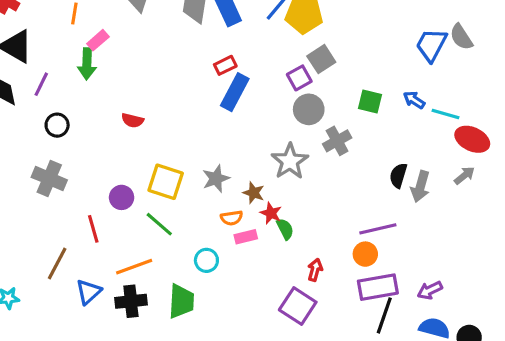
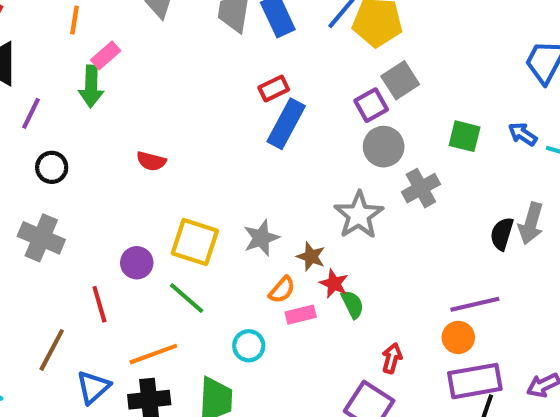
gray arrow: (420, 186) -> (531, 223), moved
orange semicircle: (232, 218) -> (282, 290), turned -40

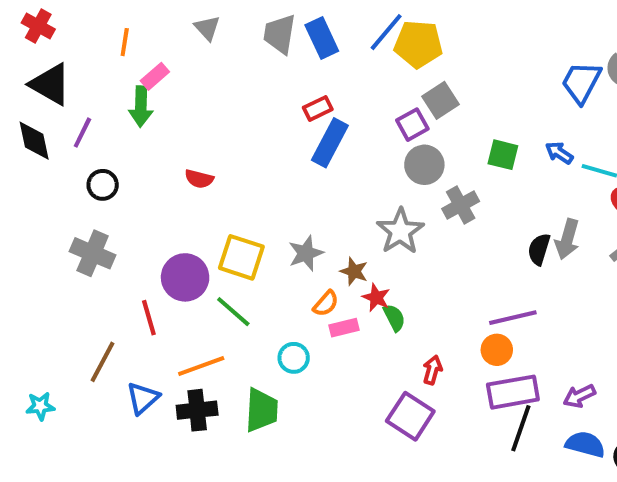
purple circle: (137, 263) -> (185, 277), size x1.5

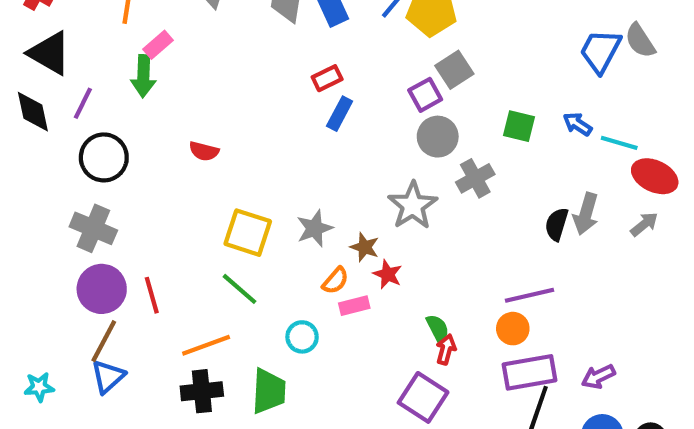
blue rectangle: (330, 143) -> (340, 114), size x0.7
black circle: (103, 185) -> (104, 157), size x1.5
purple circle: (185, 277) -> (102, 289), moved
green semicircle: (394, 318) -> (438, 329), moved
blue triangle: (143, 398) -> (108, 377), moved

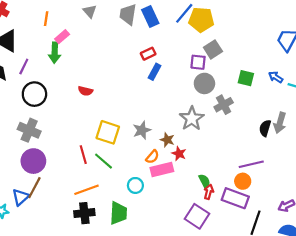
purple square: (425, 95) -> (198, 62), turned 35
red line: (152, 295) -> (83, 155), moved
pink rectangle: (354, 306) -> (162, 170), size x1.5
purple rectangle: (529, 372) -> (235, 198), moved, turned 30
blue triangle: (108, 377) -> (21, 197), moved

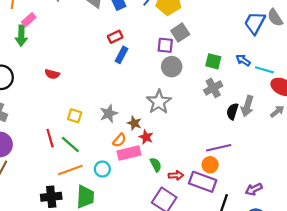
gray cross: (224, 105) -> (213, 88), moved
yellow square: (108, 132) -> (75, 116), size x0.6
green semicircle: (204, 181) -> (156, 165), moved
orange line: (87, 190) -> (70, 170), moved
red arrow: (209, 192) -> (176, 175), turned 72

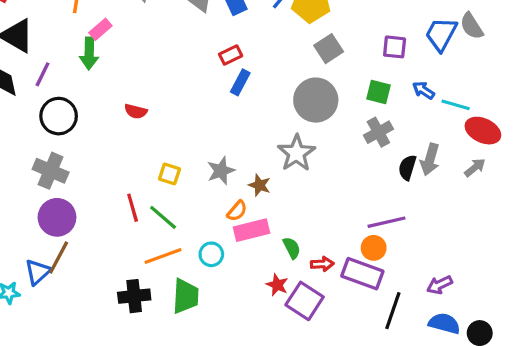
purple square: (165, 45) -> (395, 47), moved
gray circle: (172, 67) -> (316, 100), size x1.4
red star: (146, 137) -> (277, 285), moved

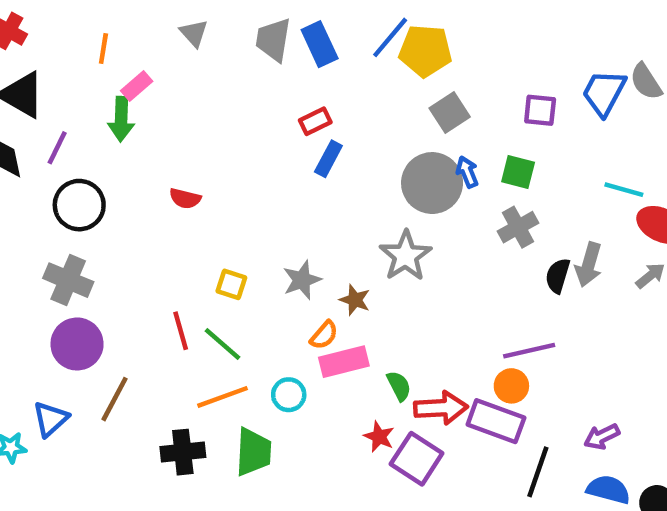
blue arrow: (423, 90) -> (467, 172), moved, turned 35
brown line: (59, 258) -> (114, 399), moved
red arrow: (322, 264) -> (441, 408), size x1.6

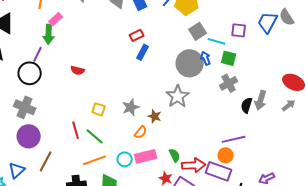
purple line: (57, 148) -> (38, 54), moved
cyan line: (624, 190) -> (217, 41), moved
pink rectangle: (344, 362) -> (146, 156), moved

